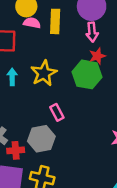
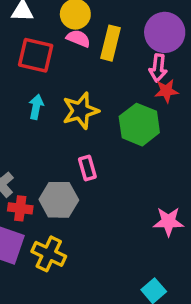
red star: (97, 56) -> (166, 91), moved

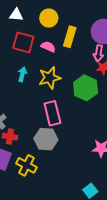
pink semicircle: (78, 38) -> (48, 47), moved
pink rectangle: (87, 168) -> (52, 113), size x1.6
gray hexagon: (59, 200) -> (46, 139), moved

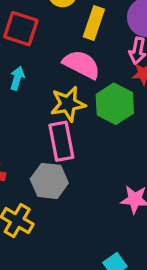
pink semicircle: (48, 47) -> (82, 64), moved, size x1.6
yellow star: (50, 78) -> (68, 104), moved

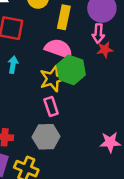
green hexagon: (115, 104) -> (71, 70), moved
pink rectangle: (61, 141) -> (51, 107), size x0.7

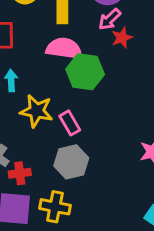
pink arrow: (98, 33) -> (110, 19), turned 54
yellow star: (52, 79) -> (36, 111), moved, turned -30

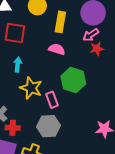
pink semicircle: (64, 49) -> (57, 49), size x0.7
green hexagon: (85, 72) -> (73, 80), moved

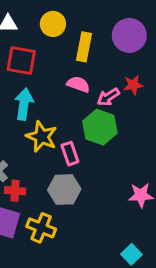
pink arrow: (91, 35) -> (108, 97), moved
cyan arrow: (18, 65) -> (24, 104), size x1.5

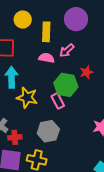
red star: (133, 85) -> (86, 72), moved
pink arrow: (108, 97) -> (67, 50), moved
pink rectangle: (70, 154) -> (58, 101), moved

